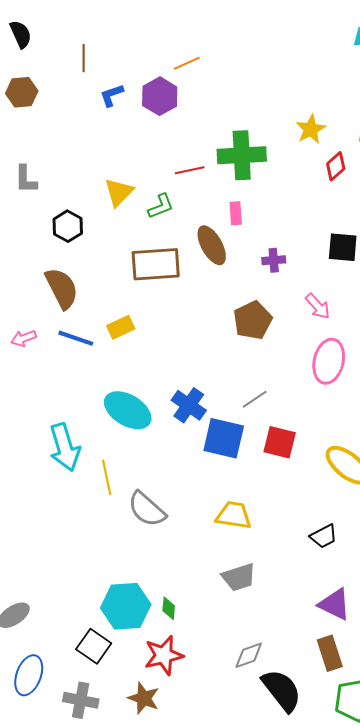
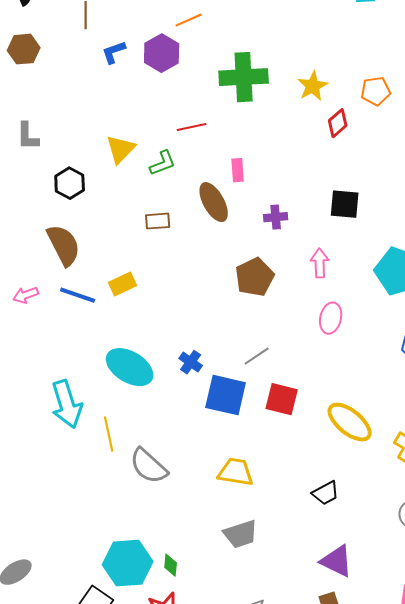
green cross: (242, 155) -> (244, 77), moved
brown rectangle: (156, 264) -> (158, 221), size x0.5
pink arrow: (318, 306) -> (320, 263), turned -140
pink ellipse: (329, 361) -> (331, 318), size x0.7
blue cross: (189, 405) -> (191, 362), size x0.7

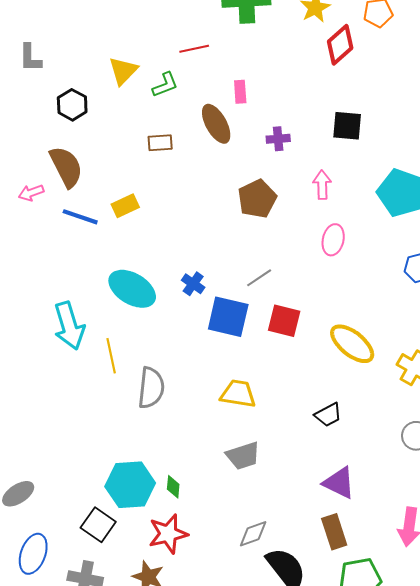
red diamond: (338, 123) -> (340, 45), size x1.4
pink arrow: (26, 295) -> (31, 193), moved
gray semicircle: (149, 466) -> (151, 388), turned -126

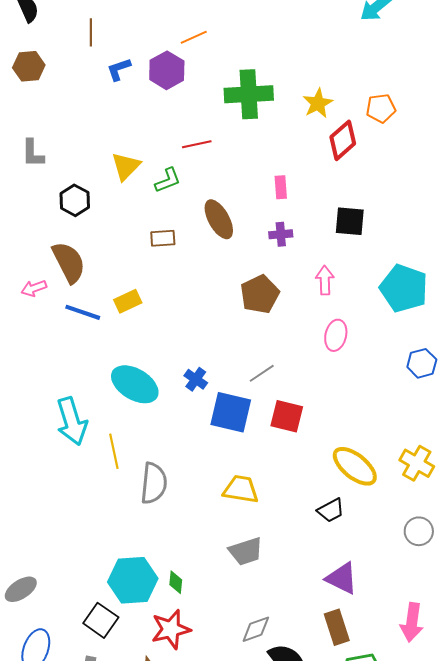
pink rectangle: (240, 92) -> (281, 187), moved
yellow ellipse: (352, 344) -> (355, 466), moved

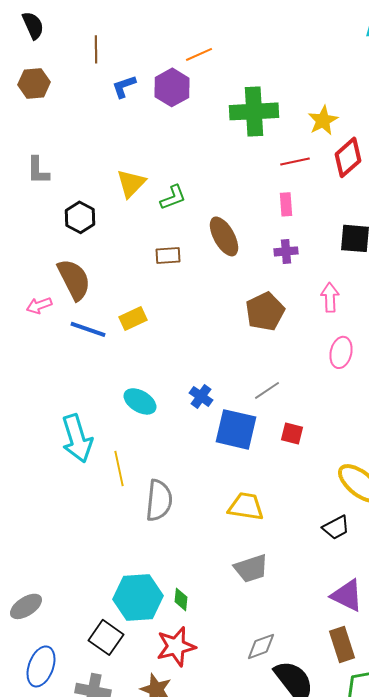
red line: (197, 144) -> (295, 161), moved
cyan ellipse: (135, 384) -> (140, 401), size x0.7
red square: (287, 416) -> (292, 433), size x0.7

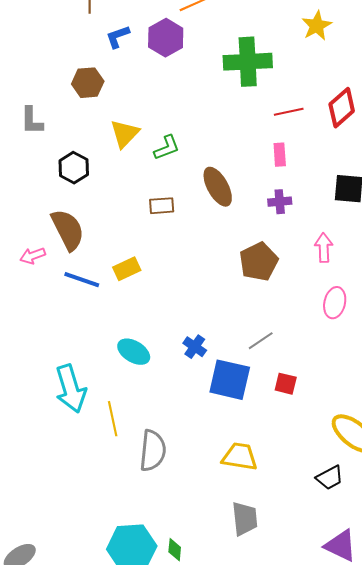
brown hexagon: (34, 83) -> (88, 83), moved
yellow star: (323, 120) -> (317, 26), moved
gray trapezoid: (251, 568) -> (245, 519), turned -78

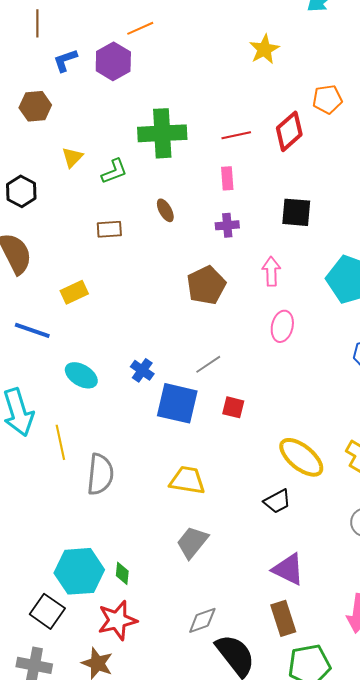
green cross: (248, 62) -> (162, 133), moved
yellow triangle: (125, 134) -> (72, 157), size x0.7
brown ellipse: (218, 187) -> (165, 210), size x0.6
blue line: (82, 280) -> (32, 330), moved
gray trapezoid: (245, 519) -> (192, 542), turned -135

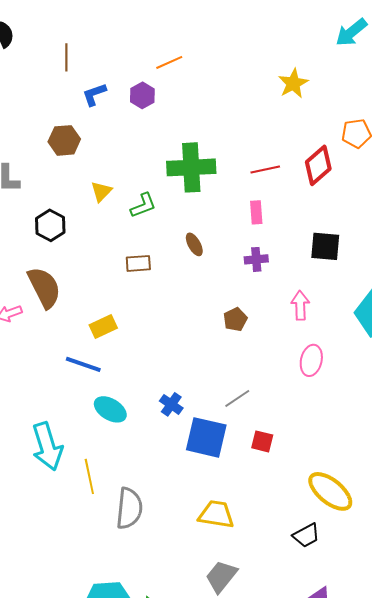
purple hexagon: (113, 61) -> (142, 95), size x0.7
brown pentagon: (206, 285) -> (235, 319), size x0.6
blue line: (32, 330) -> (83, 364), moved

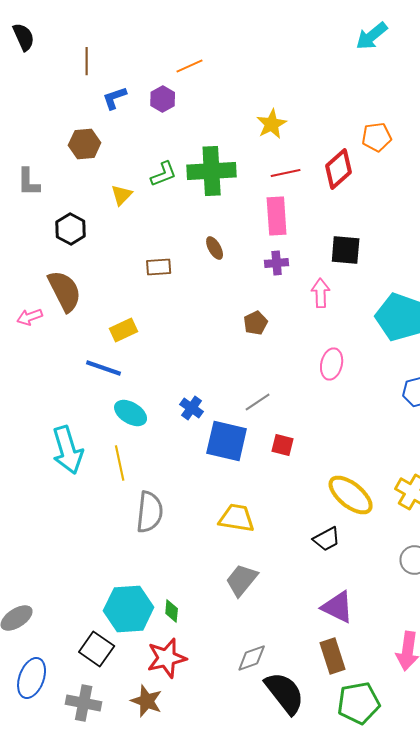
yellow star: (293, 83) -> (272, 124), moved
green L-shape: (143, 205) -> (164, 174), moved
pink rectangle: (256, 212) -> (277, 216), size x1.6
pink arrow: (300, 305) -> (321, 293), moved
yellow line: (89, 476) -> (120, 463), moved

